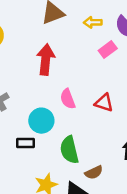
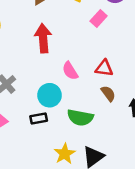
green semicircle: (69, 150) -> (80, 118), turned -55
brown semicircle: (94, 172) -> (108, 94), moved, turned -91

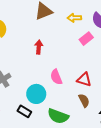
red arrow: (43, 38) -> (39, 47), size x0.6
black rectangle: (39, 119) -> (24, 111), turned 32

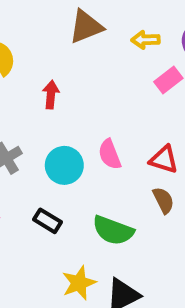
red arrow: (39, 47) -> (51, 95), moved
cyan circle: (36, 94) -> (64, 165), moved

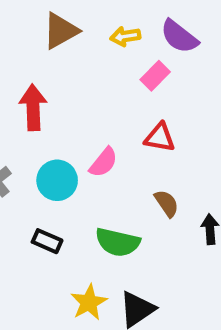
red arrow: (51, 95) -> (33, 107), size x1.5
pink semicircle: (110, 154) -> (103, 162), turned -112
red triangle: (164, 159) -> (160, 138), moved

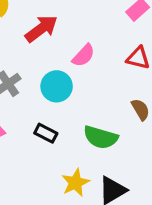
red arrow: (33, 107) -> (41, 29), turned 52
pink semicircle: (103, 162) -> (84, 55), moved

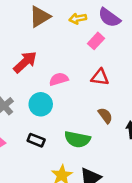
pink semicircle: (84, 55) -> (59, 79), turned -144

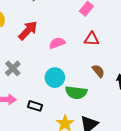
cyan circle: (41, 104) -> (55, 78), moved
black rectangle: (36, 140) -> (35, 106), moved

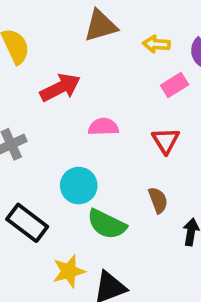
red triangle: (92, 39) -> (166, 141), turned 35
black rectangle: (35, 106) -> (27, 223), size x1.5

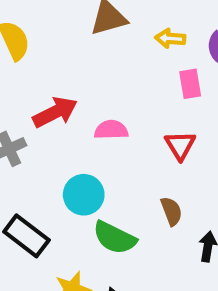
pink rectangle: (175, 85) -> (190, 84), turned -68
red arrow: (60, 88) -> (55, 112), moved

